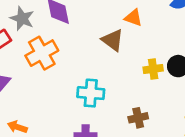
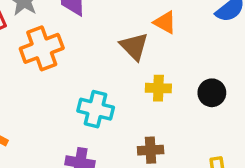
yellow cross: (153, 69) -> (158, 88), moved

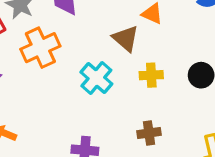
cyan cross: (96, 109) -> (96, 78), moved, turned 32

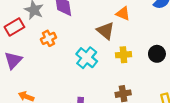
orange cross: (40, 48) -> (48, 38), size x0.6

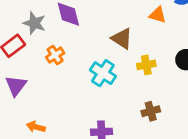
orange triangle: (123, 14) -> (158, 15), moved

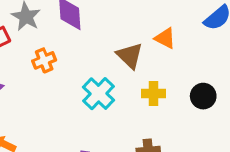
orange triangle: (158, 15) -> (165, 38), moved

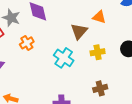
brown triangle: (130, 56) -> (79, 31), turned 36

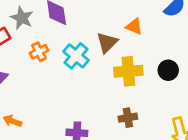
yellow cross: (98, 52) -> (128, 71), size x1.5
cyan cross: (64, 58) -> (76, 56), moved

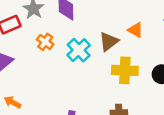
orange cross: (39, 52) -> (45, 42), turned -35

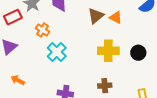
brown triangle: (109, 42) -> (96, 16), moved
cyan cross: (79, 50) -> (57, 52), moved

